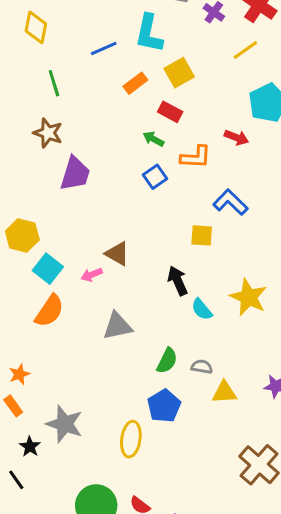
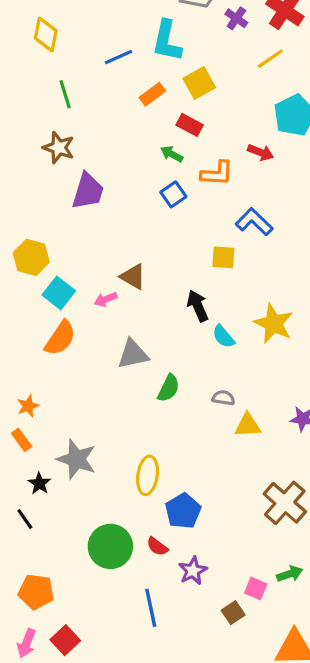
green semicircle: (167, 361) -> (169, 388), moved
blue pentagon: (164, 406) -> (183, 511), moved

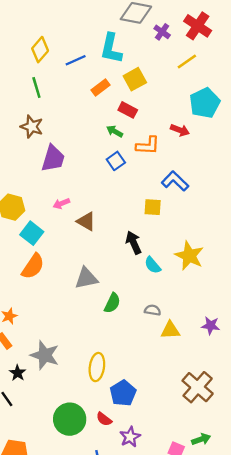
yellow diamond: (46, 34) -> (40, 50), moved, turned 30
pink arrow: (106, 299) -> (61, 204), moved

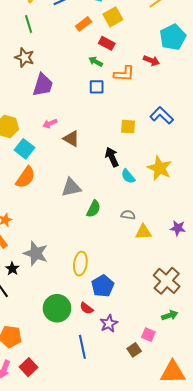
blue square: (116, 161) -> (97, 87), turned 35
blue L-shape: (175, 181) -> (162, 115), moved
green arrow: (201, 439) -> (170, 315), moved

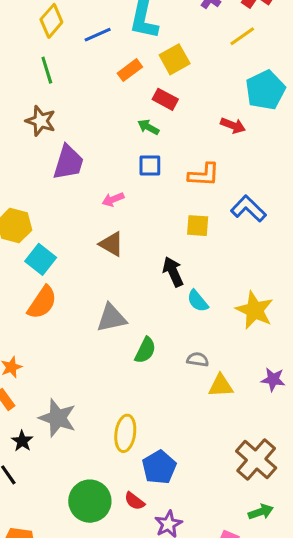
orange L-shape: (124, 74) -> (204, 175), moved
pink arrow: (50, 123) -> (113, 199), moved
yellow star: (160, 168) -> (255, 310), moved

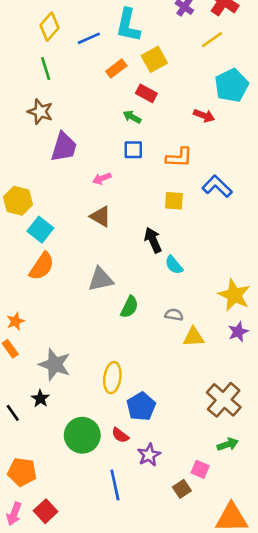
yellow star: (255, 310) -> (234, 295), moved
purple star: (273, 379) -> (238, 332), turned -30
black star: (22, 441) -> (40, 399), moved

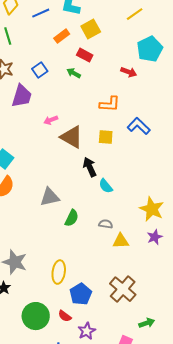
blue square: (133, 150) -> (40, 70), moved, turned -35
brown triangle: (101, 216) -> (72, 137), moved, size x1.4
brown cross: (224, 400) -> (123, 289), moved

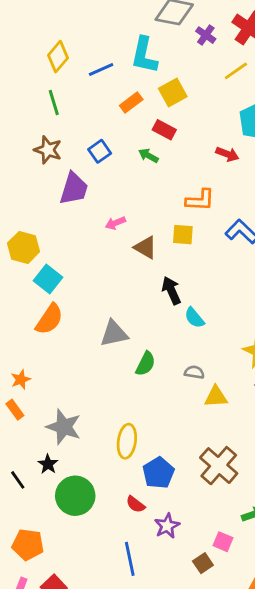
brown triangle: (72, 137) -> (146, 247), size x0.7
yellow square: (106, 137) -> (183, 235), moved
green circle: (36, 316) -> (75, 496), moved

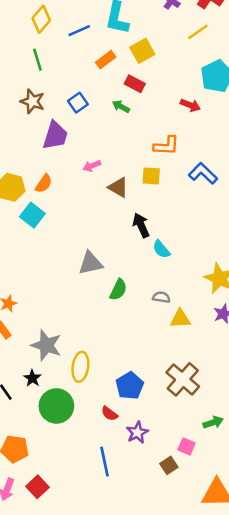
orange semicircle: (49, 319) -> (44, 184), moved, size x0.7
yellow ellipse: (127, 441) -> (80, 367), moved

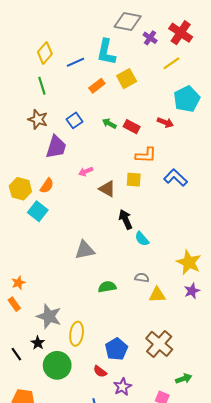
red rectangle: (135, 84) -> (132, 127), moved
green semicircle: (118, 290) -> (107, 287), moved, turned -126

